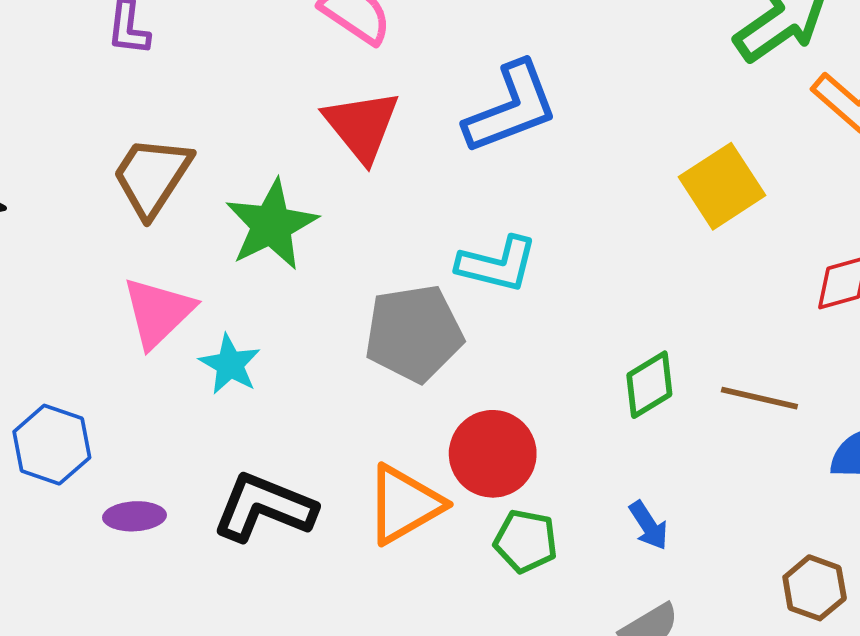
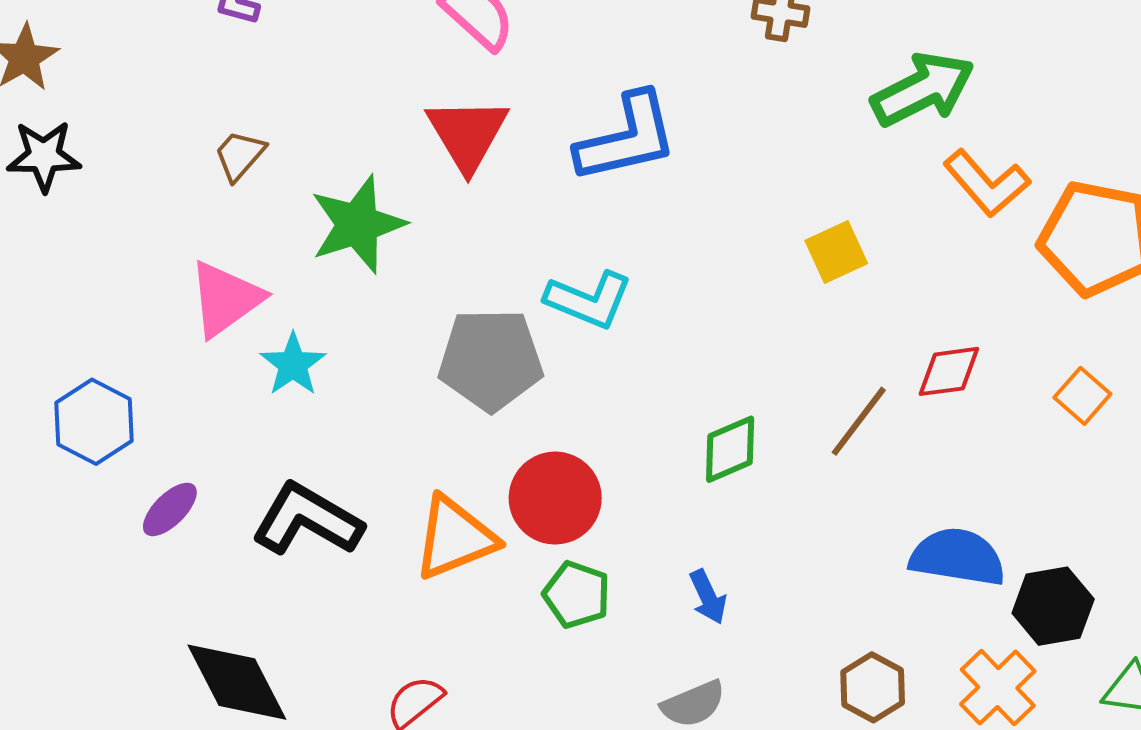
brown trapezoid: (152, 176) -> (240, 155), size x0.6
yellow square: (722, 186) -> (836, 252), size x0.7
brown line: (759, 398) -> (859, 421), moved, turned -74
purple ellipse: (135, 516) -> (170, 509), turned -50

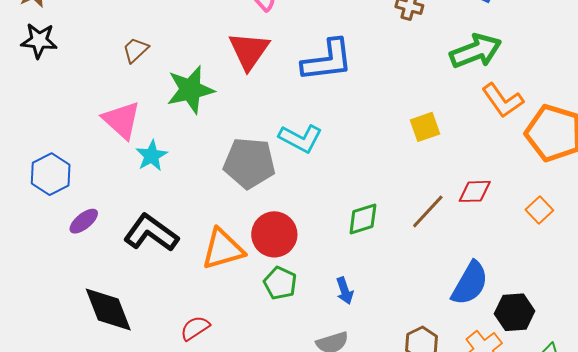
pink triangle: (225, 299) -> (122, 120), turned -48
blue semicircle: (958, 557) -> (470, 283), turned 105

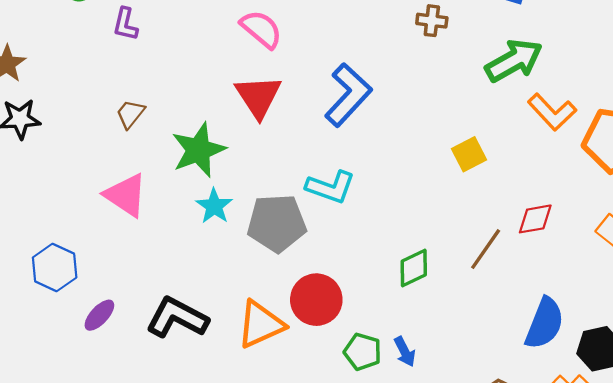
blue L-shape: (327, 60) -> (348, 95), turned -32
cyan star: (152, 156) -> (214, 206), moved
green pentagon: (280, 283) -> (363, 352), moved

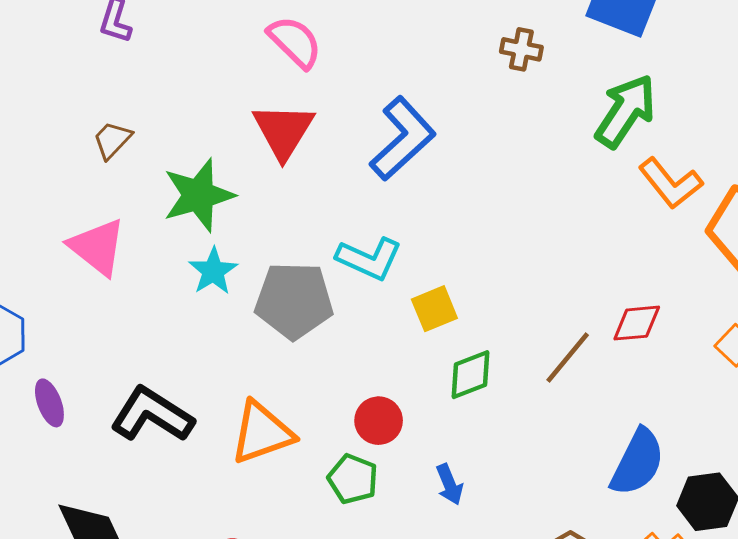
green arrow: (514, 61) -> (626, 111), turned -32
yellow square: (469, 154) -> (434, 309), moved
red circle: (316, 300) -> (379, 421), moved, size x0.7
purple ellipse: (99, 315) -> (49, 403), turned -68
green pentagon: (363, 352) -> (353, 479), moved

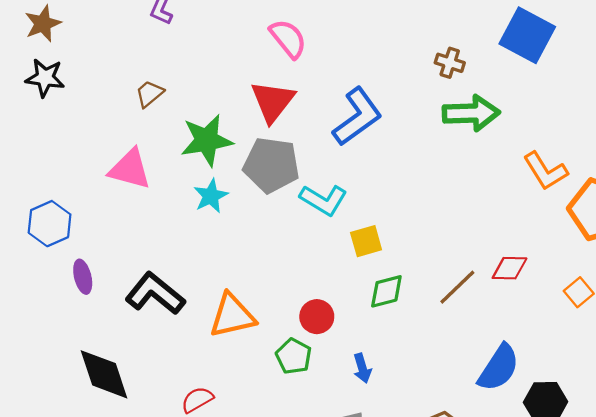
green arrow: (626, 111) -> (471, 113), moved, turned 48
pink triangle: (97, 247) -> (130, 169), turned -30
gray pentagon: (294, 300) -> (271, 165), moved

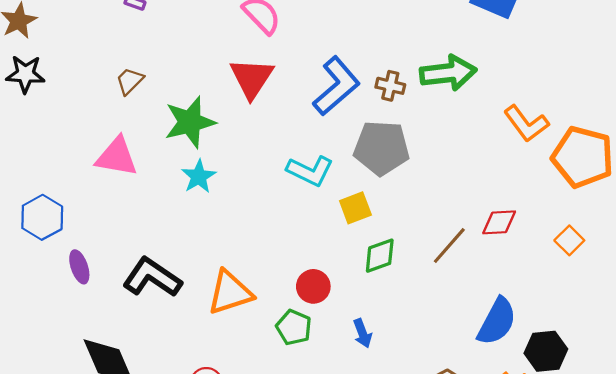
brown cross: (450, 63) -> (390, 86), moved
gray pentagon: (271, 165) -> (381, 148), moved

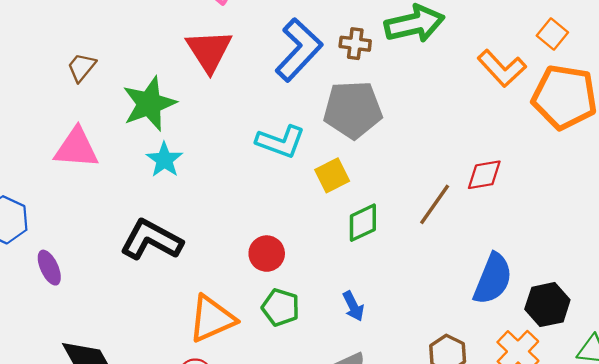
orange square: (569, 240) -> (552, 34), moved
black L-shape: (152, 277) -> (151, 240), moved
red circle: (313, 286) -> (267, 254), moved
orange triangle: (230, 293) -> (212, 319), moved

